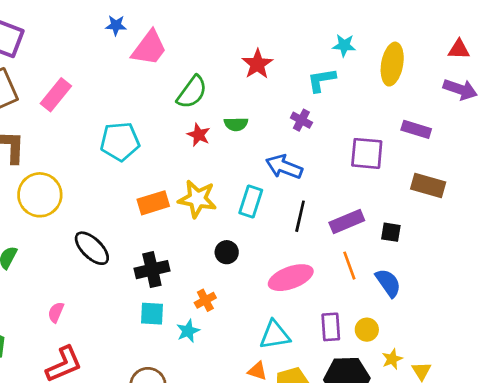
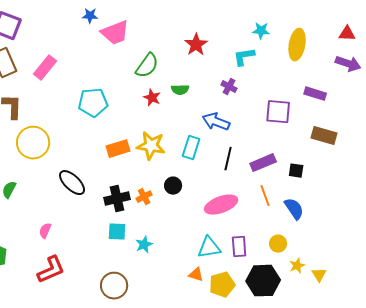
pink trapezoid: (149, 48) -> (115, 33), turned 32
orange cross: (205, 300) -> (144, 197), moved
purple rectangle: (331, 327) -> (239, 247), moved

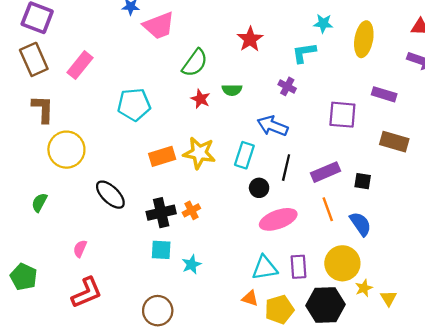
black circle: (173, 186) -> (259, 188), moved
yellow circle: (278, 244) -> (342, 263), size x1.8

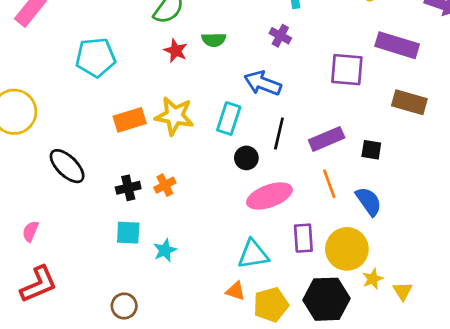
purple rectangle: (384, 94) -> (397, 45), size x1.4
black cross: (161, 213) -> (128, 188), size x0.7
purple rectangle: (298, 267) -> (303, 238), moved
brown circle: (158, 311) -> (124, 306), size x0.7

